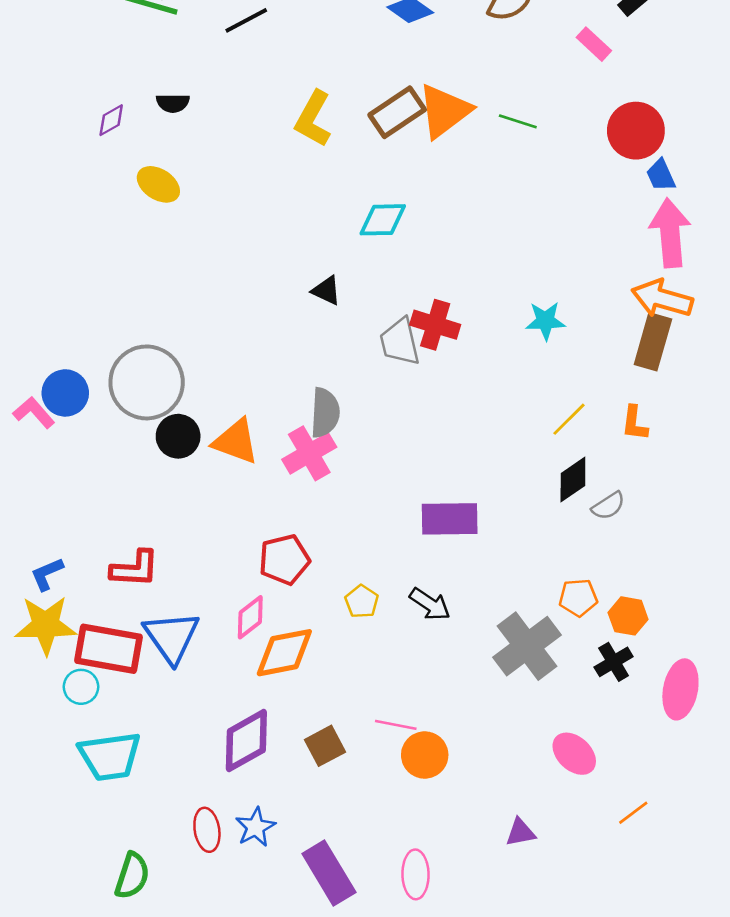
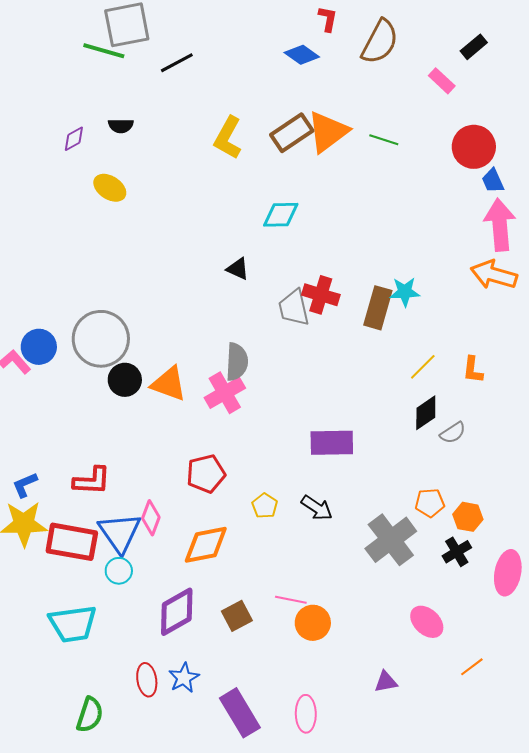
brown rectangle: (653, 342) -> (378, 308), moved
pink diamond: (250, 617) -> (151, 518), moved, turned -32
cyan circle: (81, 687) -> (119, 571), moved

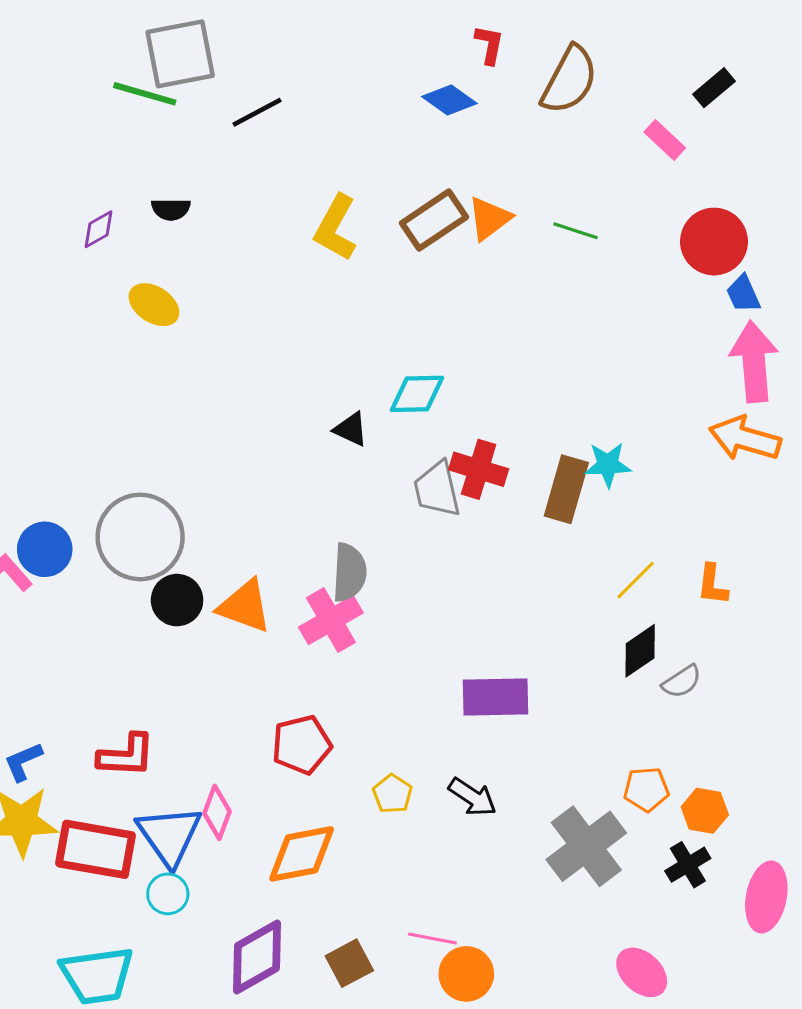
orange triangle: (328, 132) -> (489, 218), size x0.7
cyan diamond: (281, 215) -> (417, 394), moved

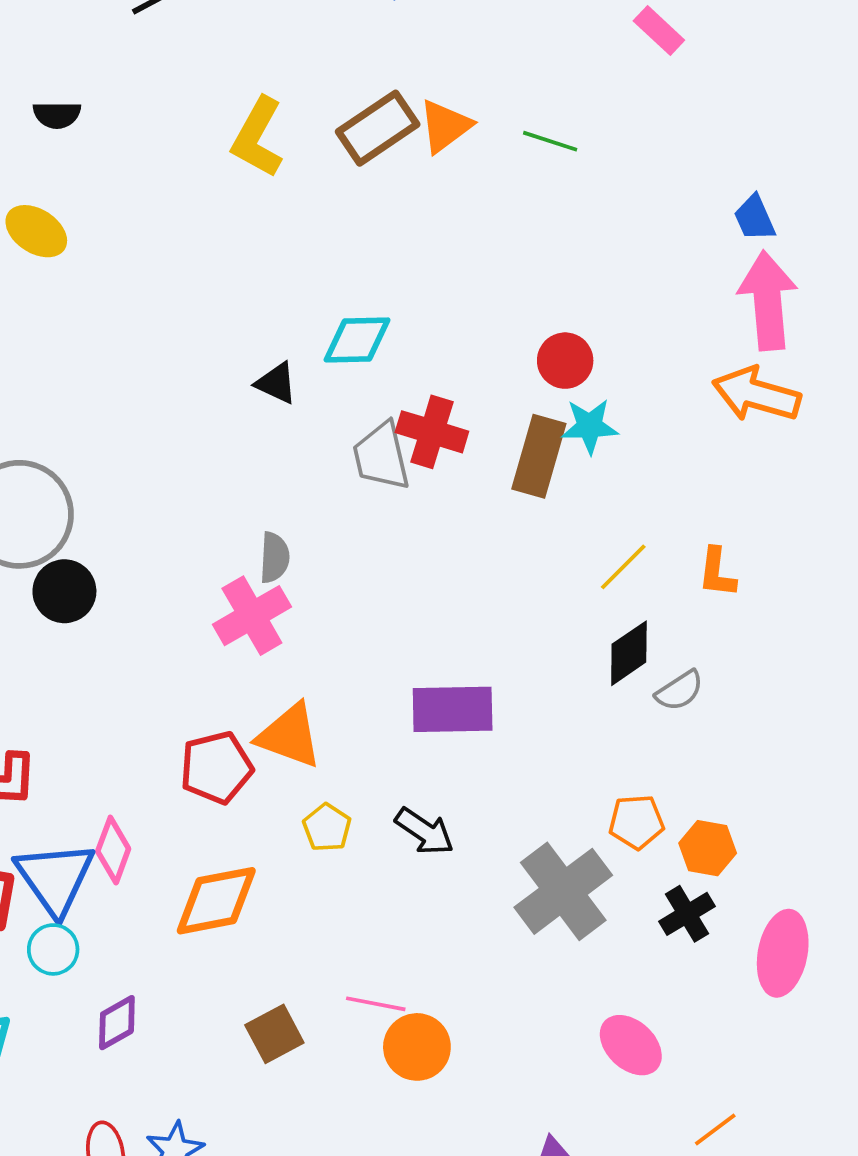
red circle: (714, 242) -> (565, 361), moved, size x0.7
gray semicircle: (349, 572) -> (274, 558), size x0.7
orange triangle: (245, 606) -> (289, 736), moved
purple diamond: (257, 957) -> (117, 1023), moved, size x0.6

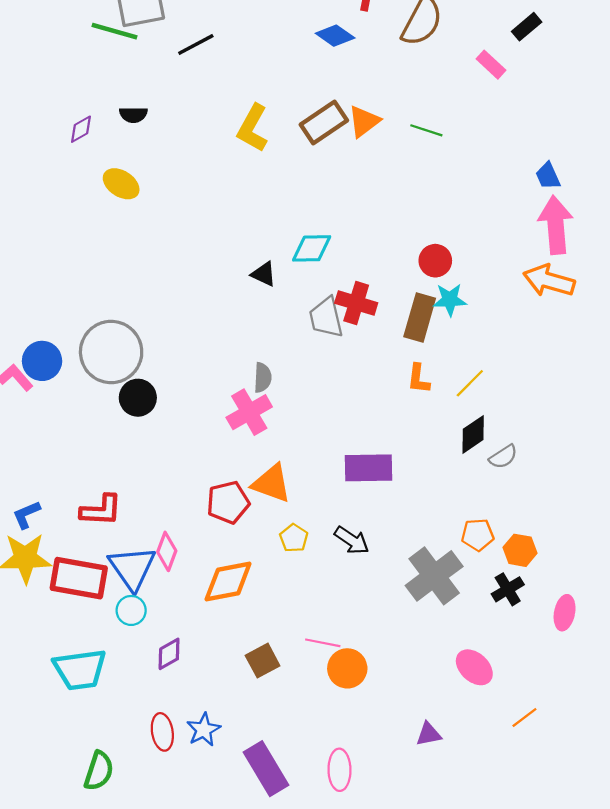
orange L-shape: (717, 573) -> (419, 379), moved
pink ellipse: (783, 953) -> (565, 613), size x0.7

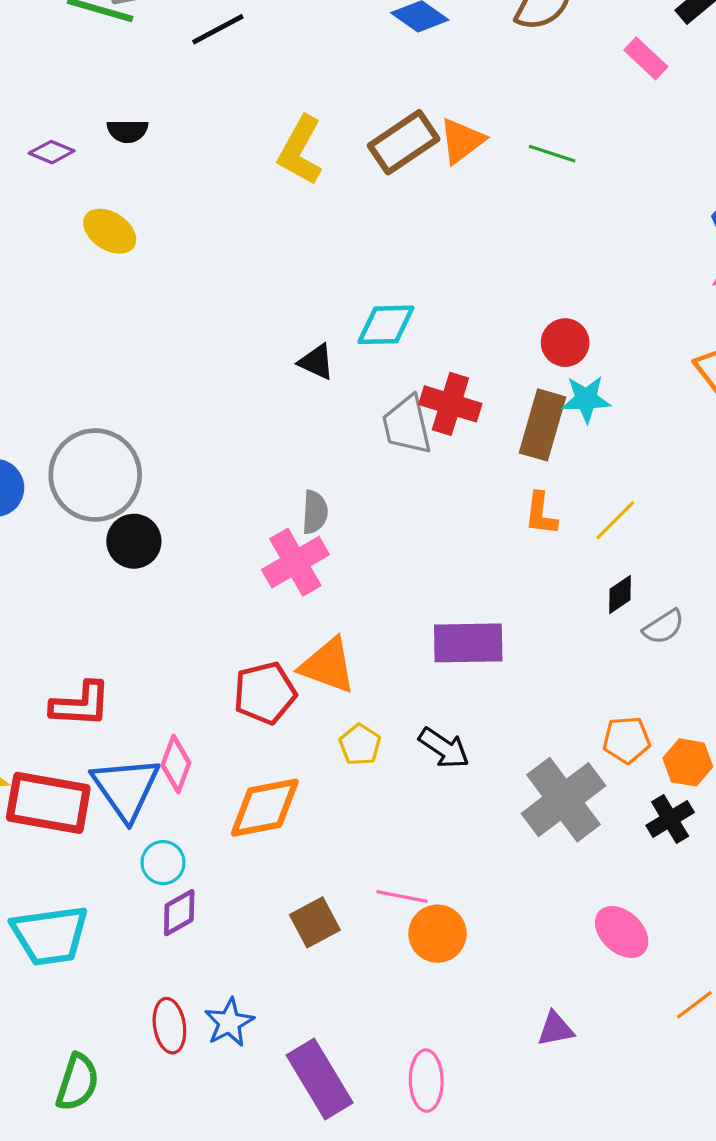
purple diamond: (81, 129) -> (52, 152), turned 52
black diamond: (473, 434) -> (620, 595), size x0.7
cyan circle: (131, 610) -> (163, 863), moved

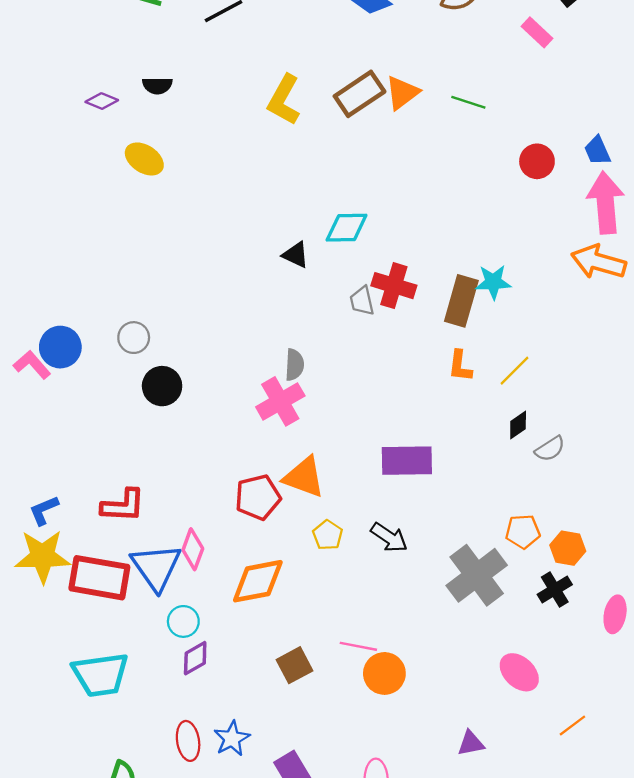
red circle: (565, 343) -> (537, 161), moved
gray trapezoid: (407, 425) -> (362, 301), size x0.7
gray circle: (95, 475) -> (134, 338), size x0.5

